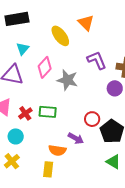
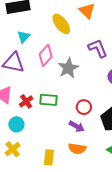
gray star: (67, 80) -> (68, 68), turned 30
red circle: (92, 119) -> (84, 107), moved
orange semicircle: (57, 150) -> (77, 149), moved

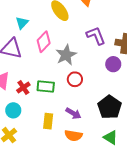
red circle: (84, 107) -> (75, 79), moved
yellow rectangle: (49, 157) -> (48, 121), moved

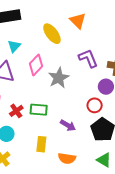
red circle: (75, 79) -> (95, 105), moved
purple arrow: (73, 113) -> (68, 125), moved

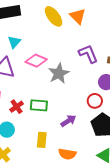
yellow ellipse: (52, 34) -> (54, 16), moved
pink diamond: (36, 65) -> (36, 61), turned 70
purple arrow: (68, 125) -> (68, 121), turned -63

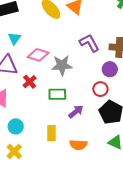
gray star: (59, 73) -> (62, 65), turned 30
green rectangle: (39, 105) -> (57, 94), moved
red cross: (17, 107) -> (30, 82), moved

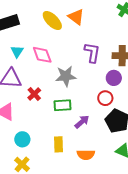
purple L-shape: (89, 43) -> (92, 52), turned 40
pink diamond: (38, 55) -> (42, 55), moved, turned 55

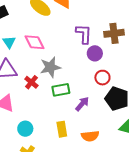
gray star: (66, 76) -> (50, 67), moved
purple circle: (114, 78) -> (95, 53), moved

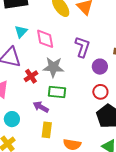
purple L-shape: (84, 34) -> (82, 47), moved
purple arrow: (82, 104) -> (41, 107), moved, turned -119

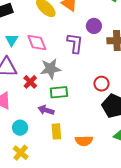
purple circle: (100, 67) -> (94, 26), moved

